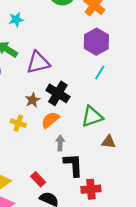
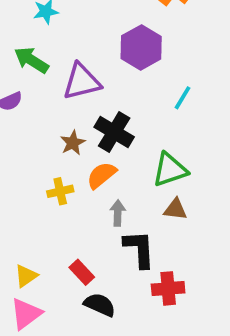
purple hexagon: (96, 42) -> (141, 47), moved
yellow cross: (18, 123) -> (60, 191), moved, turned -32
brown triangle: (109, 142) -> (175, 209), moved

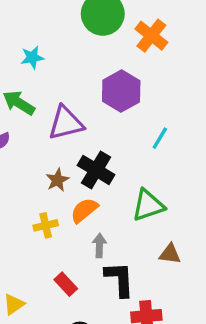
brown triangle: (175, 209) -> (170, 254), moved
red rectangle: (82, 272) -> (66, 284), moved

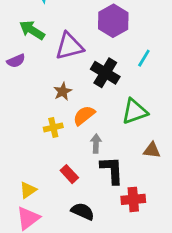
black cross: (96, 170) -> (105, 73), moved

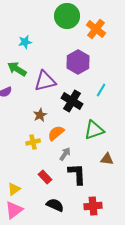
gray arrow: (96, 143) -> (65, 154), turned 32
red cross: (133, 199) -> (93, 206), moved

